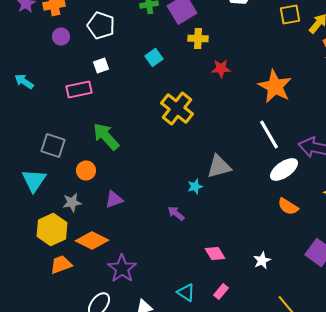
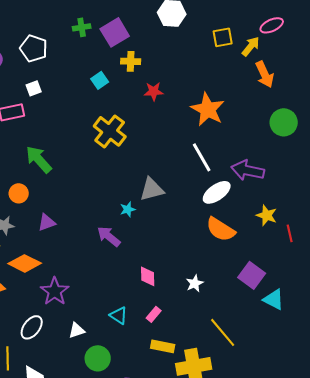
cyan square: (154, 58) -> (100, 80), moved
orange semicircle: (288, 206) -> (221, 229), size x1.4
purple arrow: (176, 214) -> (109, 236), size x1.4
pink diamond: (215, 254) -> (148, 276), turned 30

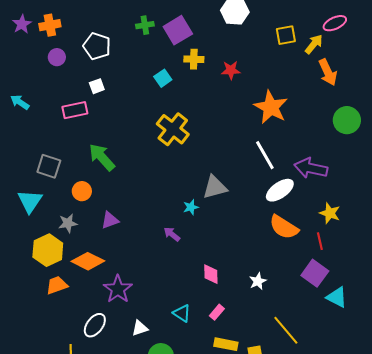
red star: (154, 91) -> (231, 70), moved
red line: (290, 233) -> (320, 241), moved
purple arrow: (109, 236) -> (172, 234), size x0.7

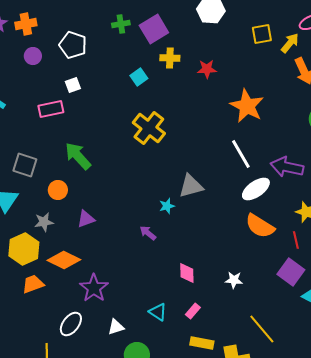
white star: (258, 281) -> (234, 280), turned 30

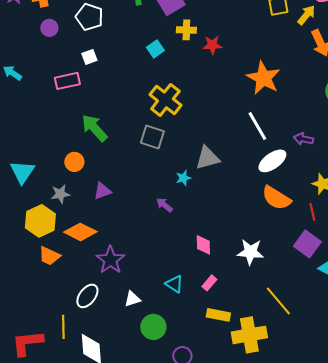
red star: (207, 69) -> (212, 45), moved
gray square: (25, 165) -> (152, 137), moved
purple arrow: (287, 167) -> (303, 139), size x0.6
white star: (234, 280) -> (250, 252), size x1.5
orange trapezoid: (33, 284) -> (49, 256), turned -135

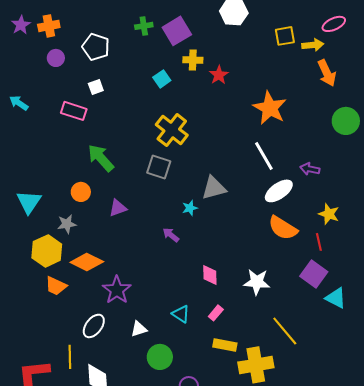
yellow arrow: (306, 15) -> (313, 45), turned 45
red star: (212, 45) -> (219, 75), turned -30
pink rectangle: (67, 81) -> (74, 111), turned 30
purple triangle: (102, 191) -> (118, 208), moved

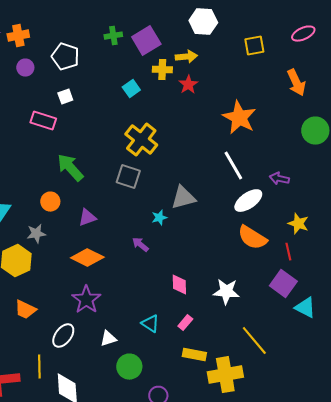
yellow arrow: (313, 45) -> (186, 57), moved
orange diamond: (87, 262) -> (87, 258), moved
orange trapezoid: (56, 286) -> (25, 310), moved

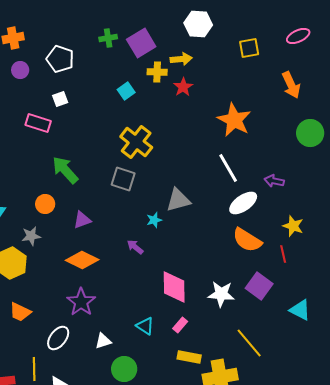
purple square: (283, 284) -> (259, 286), moved
pink diamond: (179, 285) -> (174, 287), size x1.6

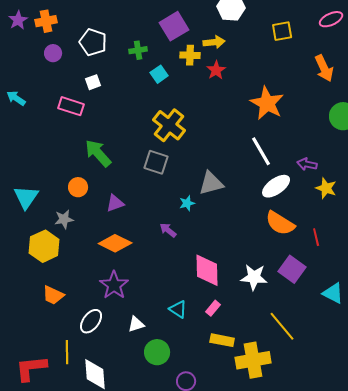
green cross: (108, 38) -> (138, 50), moved
yellow star: (293, 226) -> (326, 188), moved

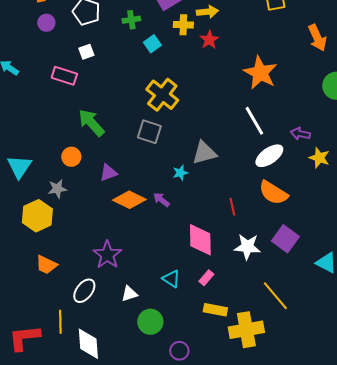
red line: (316, 237) -> (232, 207), moved
orange diamond: (115, 243) -> (129, 200), moved

